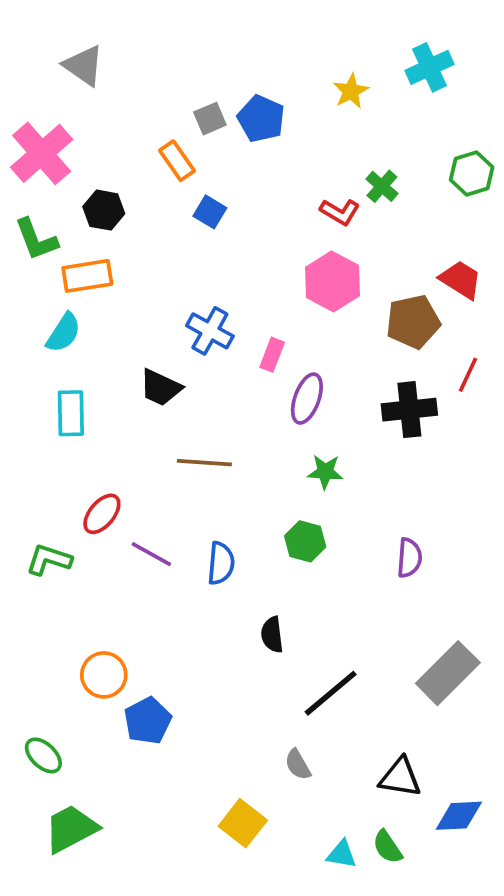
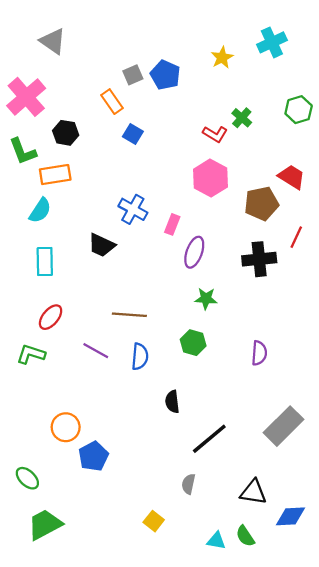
brown line: (204, 463) -> (129, 315), moved
red ellipse: (102, 514) -> (51, 317), moved
gray semicircle: (298, 765) -> (188, 484), turned 42
yellow square: (243, 823) -> (154, 521), size x0.7

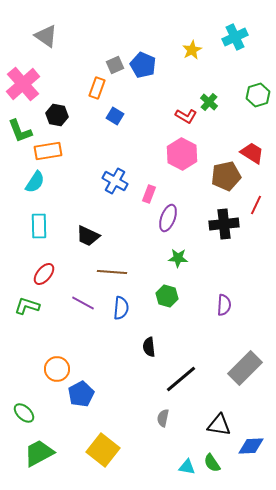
orange rectangle: (112, 102) -> (97, 88), turned 55
black trapezoid: (102, 245) -> (88, 236), moved
yellow square: (154, 521) -> (103, 450), moved, size x1.8

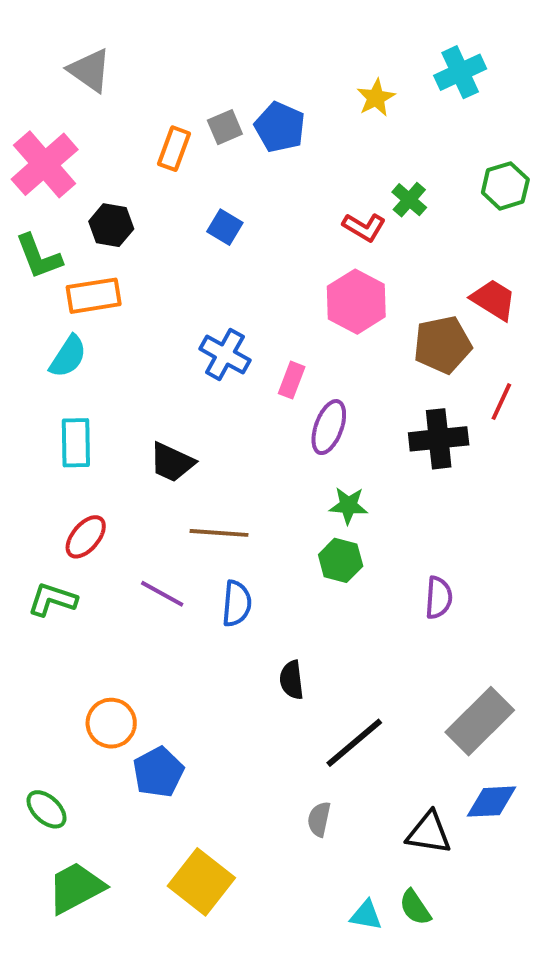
orange rectangle: (97, 88) -> (174, 149), moved
green hexagon: (167, 296) -> (341, 560), moved
blue diamond: (251, 446) -> (492, 802), moved

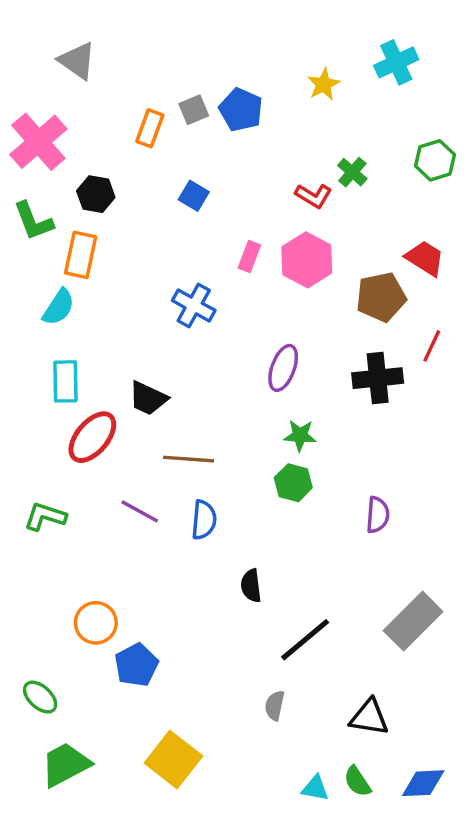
orange rectangle: (94, 296) -> (81, 255), turned -69
pink rectangle: (292, 380) -> (249, 257), moved
red ellipse: (86, 537) -> (92, 437), moved, size x1.4
blue diamond: (492, 802) -> (423, 783), moved

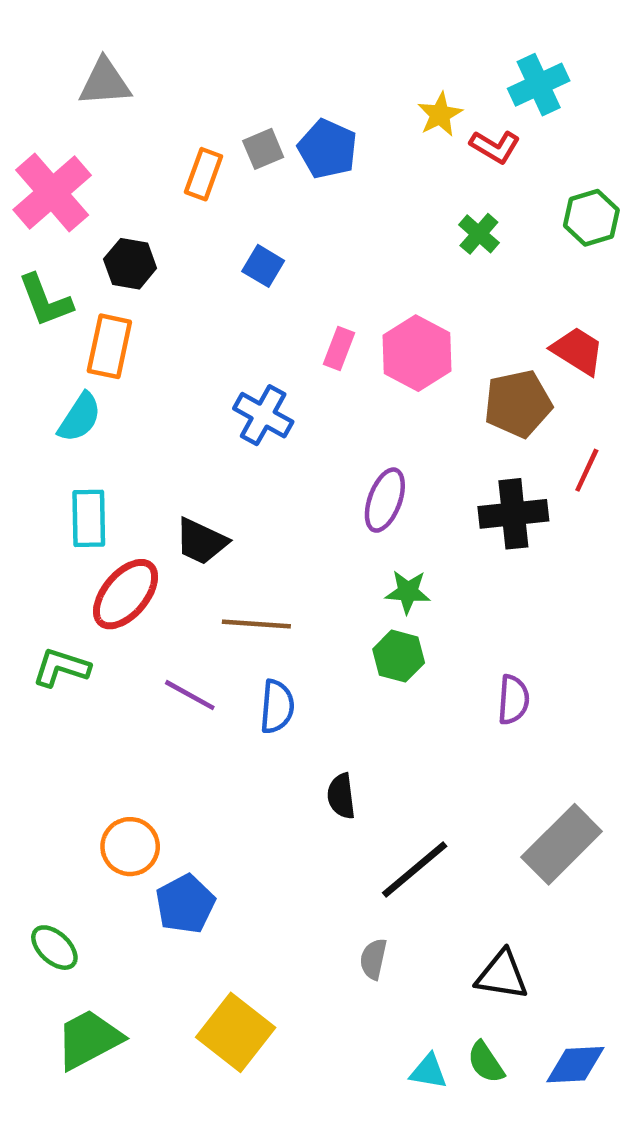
gray triangle: (77, 61) -> (105, 82), turned -39
red L-shape: (314, 196) -> (495, 147), moved
green L-shape: (45, 516) -> (61, 668), moved

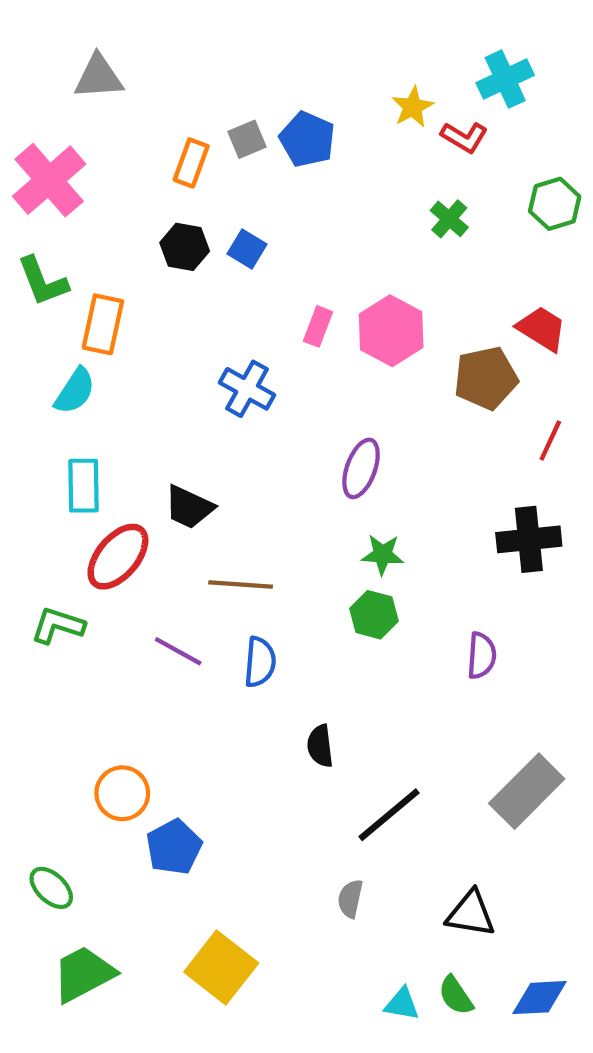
black hexagon: (130, 264) -> (185, 247), moved
black cross: (513, 514) -> (529, 539), moved

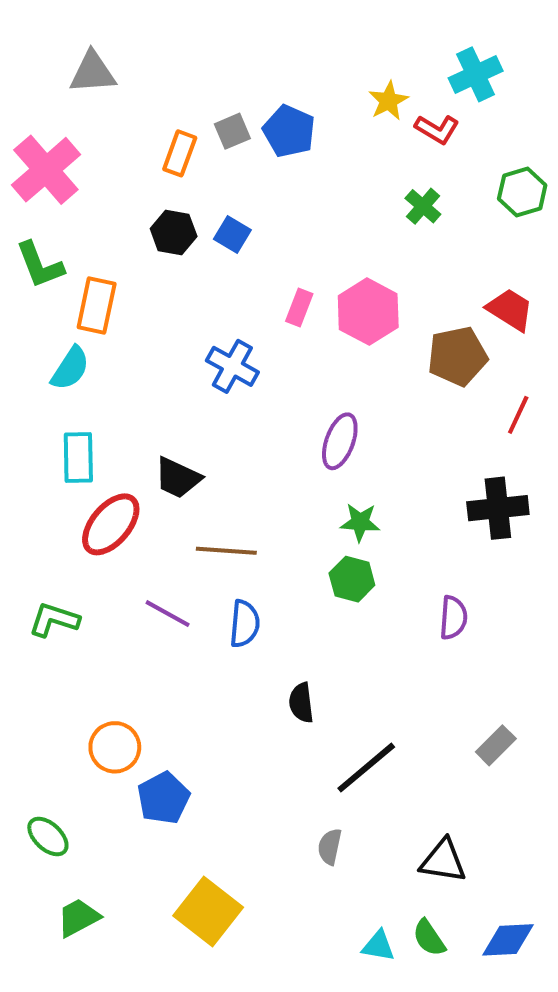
green L-shape: (58, 625) -> (54, 620), moved
gray rectangle: (527, 791) -> (496, 745), size x0.6
green trapezoid: (84, 974) -> (78, 918), size x0.7

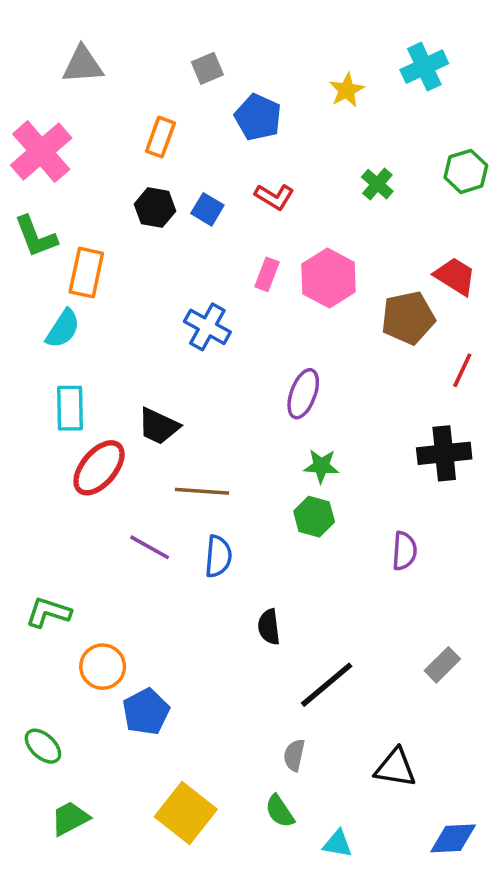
red L-shape: (437, 129) -> (274, 197), moved
gray square: (232, 131) -> (207, 68), moved
green L-shape: (54, 620) -> (48, 612), moved
green semicircle: (429, 938) -> (280, 811), moved

